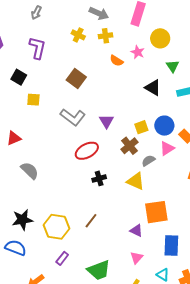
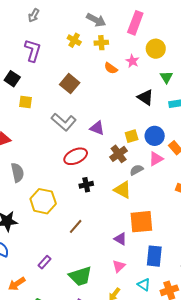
purple triangle: (106, 121) -> (97, 128), turned -42
gray semicircle: (30, 171) -> (17, 173), turned 30
yellow hexagon: (56, 227) -> (43, 201), moved

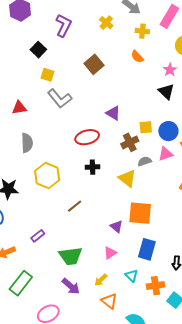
yellow cross: (101, 43) -> (142, 31), moved
pink star: (132, 61) -> (170, 70), moved
gray L-shape: (64, 122) -> (60, 99), moved

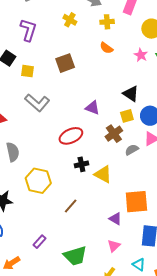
brown square: (94, 64) -> (65, 63), turned 30
yellow square: (47, 75) -> (28, 71), moved
black triangle: (166, 91) -> (131, 94), moved
yellow triangle: (127, 178) -> (103, 174), moved

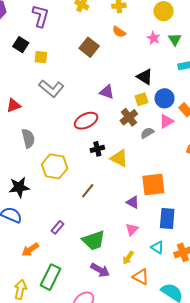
brown square: (65, 63) -> (89, 47), moved, turned -30

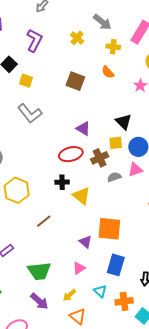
brown square: (89, 47) -> (75, 81), turned -30
red ellipse: (86, 121) -> (71, 154), moved

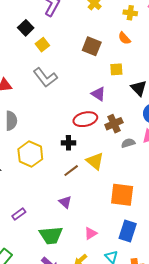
yellow square: (26, 81) -> (42, 45), turned 32
yellow square: (116, 143) -> (116, 69), moved
black cross: (62, 182) -> (68, 143), moved
brown line: (44, 221) -> (71, 171), moved
purple triangle: (85, 242) -> (65, 202), moved

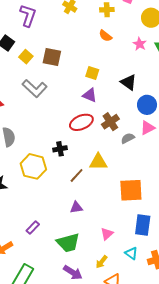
brown square: (92, 46) -> (52, 57), moved
yellow square: (116, 69) -> (92, 73), moved, turned 32
black cross: (68, 143) -> (60, 149), moved
yellow triangle: (95, 161) -> (98, 162), turned -30
purple triangle: (65, 202) -> (76, 207), turned -40

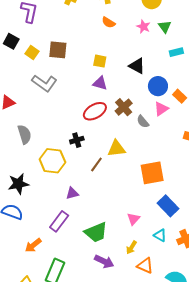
gray semicircle: (128, 138) -> (143, 122), turned -96
purple triangle: (76, 207) -> (72, 193), moved
blue rectangle: (143, 225) -> (168, 206), turned -45
purple rectangle: (33, 227) -> (59, 221), size x1.5

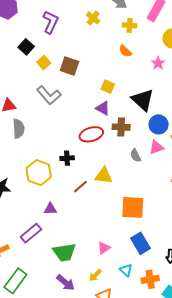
black triangle: (137, 66) -> (143, 100), size x1.4
brown cross: (124, 107) -> (121, 127), moved, turned 30
gray semicircle: (24, 134) -> (19, 129), moved

